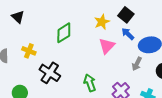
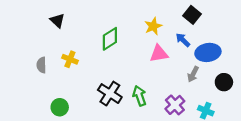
black square: (126, 15) -> (192, 15), moved
pink triangle: (107, 46) -> (159, 54), turned 36
black cross: (50, 73) -> (110, 94), moved

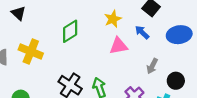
blue ellipse: (208, 52) -> (179, 35), moved
yellow cross: (70, 59) -> (31, 51), size x1.5
black circle: (224, 82) -> (176, 81), moved

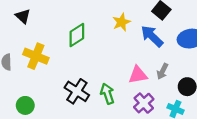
blue arrow: (142, 32) -> (152, 36), size x1.5
pink triangle: (118, 46) -> (138, 75), moved

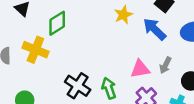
green diamond: (77, 35) -> (57, 23), moved

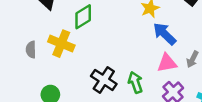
blue arrow: (155, 29) -> (165, 34), moved

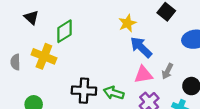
black cross: (104, 80) -> (84, 91), turned -30
green arrow: (135, 82) -> (114, 93), turned -54

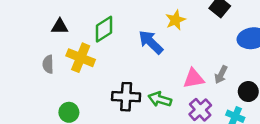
black triangle: (31, 17) -> (60, 27), moved, turned -42
blue arrow: (141, 47) -> (151, 42), moved

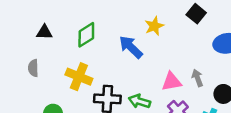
yellow cross: (81, 58) -> (79, 77), moved
gray arrow: (221, 75) -> (197, 78), turned 133

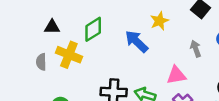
yellow cross: (79, 77) -> (69, 55), moved
gray arrow: (197, 78) -> (196, 49), moved

